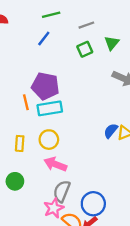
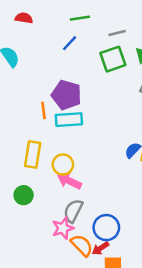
green square: (85, 49) -> (113, 59), size x1.5
yellow circle: (49, 140) -> (63, 165), moved
yellow rectangle: (20, 143) -> (33, 155), size x1.5

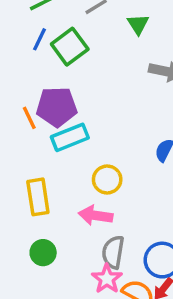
green square: (113, 59) -> (70, 47), moved
orange line: (43, 110) -> (29, 118), moved
yellow circle: (63, 165) -> (107, 179), moved

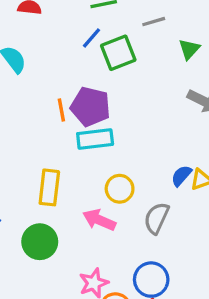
gray semicircle: (113, 252) -> (156, 218), moved
green circle: (43, 253) -> (40, 242), size x1.4

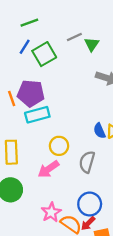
gray line: (154, 22) -> (74, 37), moved
blue semicircle: (181, 176) -> (99, 131), turned -56
pink arrow: (99, 220) -> (48, 169), turned -50

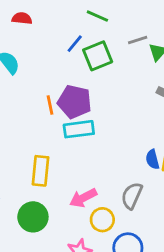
green line: (29, 23) -> (97, 16), moved, turned 36
yellow circle: (59, 146) -> (102, 220), moved

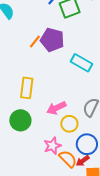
orange line: (50, 105) -> (35, 42), turned 48
cyan rectangle: (79, 129) -> (81, 63), moved, turned 35

